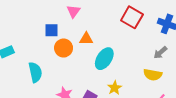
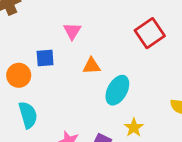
red square: (132, 17) -> (150, 33), turned 30
orange circle: (64, 48) -> (19, 75), moved

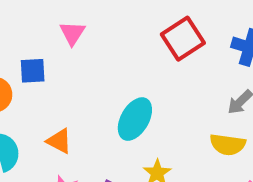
orange triangle: (92, 66) -> (59, 141), moved, turned 30

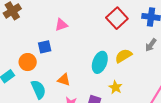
pink triangle: (72, 33) -> (61, 25), turned 48
yellow semicircle: (228, 145) -> (123, 56), moved, turned 150

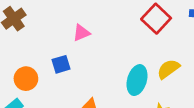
orange circle: (28, 62) -> (26, 79), moved

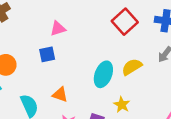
blue square: (61, 64) -> (47, 54), moved

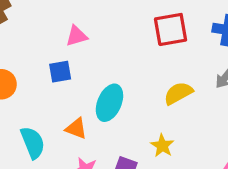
red square: (125, 22) -> (171, 29), turned 30
cyan ellipse: (103, 74) -> (109, 103), moved

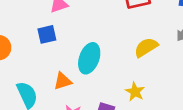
orange triangle: (76, 128) -> (63, 81), turned -36

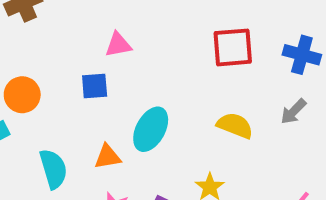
yellow semicircle: (146, 47) -> (235, 125), turned 45

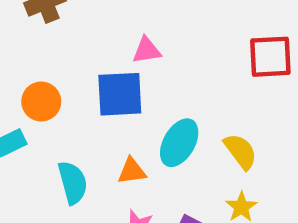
blue square: (95, 86) -> (120, 94), size x1.6
yellow semicircle: (235, 125) -> (240, 151), moved, turned 30

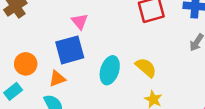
pink triangle: (147, 50) -> (80, 21), turned -48
orange triangle: (132, 171) -> (57, 79), moved

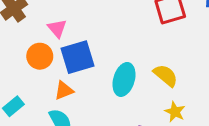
pink triangle: (80, 21) -> (57, 28), moved
orange circle: (26, 64) -> (40, 56), moved

